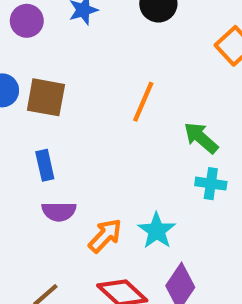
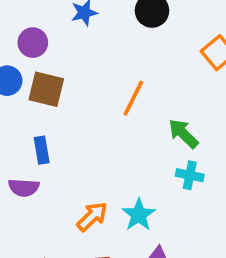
purple circle: (27, 21) -> (33, 43), moved
purple semicircle: (59, 211) -> (24, 188), moved

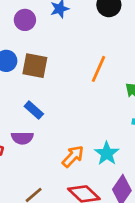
purple circle: (33, 43) -> (25, 20), moved
blue rectangle: (42, 150) -> (34, 110), turned -36

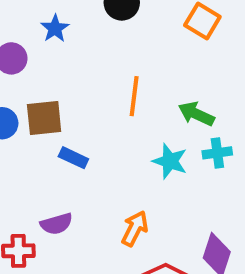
blue rectangle: (34, 110) -> (73, 158), moved
cyan star: (107, 153) -> (170, 161), moved

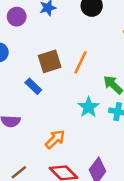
brown square: (44, 118) -> (50, 61), moved, turned -30

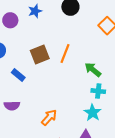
blue rectangle: (33, 86) -> (18, 75), moved
cyan star: (89, 107) -> (93, 113), moved

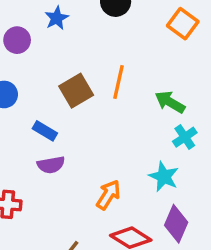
cyan cross: (98, 91) -> (185, 137), turned -32
purple semicircle: (12, 106) -> (51, 165), moved
cyan star: (93, 113) -> (164, 177), moved

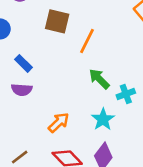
brown square: (76, 91) -> (57, 21), moved, turned 30
green arrow: (170, 102) -> (99, 79), moved

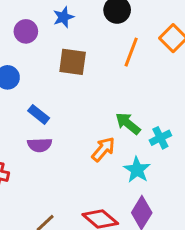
orange line: (87, 41) -> (131, 52), moved
orange arrow: (59, 122) -> (103, 149), moved

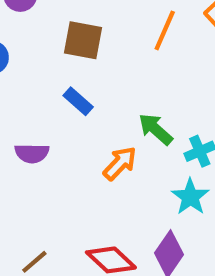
blue rectangle: (39, 114) -> (78, 101), moved
cyan star: (137, 170) -> (190, 197), moved

